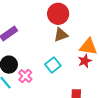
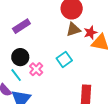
red star: (85, 61) -> (90, 33), moved

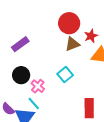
red star: (90, 33) -> (91, 36), moved
cyan line: (16, 75) -> (34, 103), moved

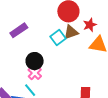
black circle: (21, 75) -> (35, 61), moved
cyan square: (65, 75) -> (58, 38), moved

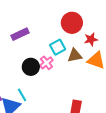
brown triangle: (71, 32) -> (75, 55), moved
pink cross: (35, 73) -> (46, 63), moved

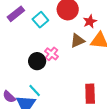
purple rectangle: (20, 34) -> (16, 14), moved
cyan square: (58, 47) -> (40, 20), moved

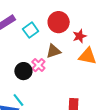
brown triangle: (77, 41) -> (54, 51), moved

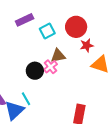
red star: (80, 36) -> (87, 45), moved
brown triangle: (54, 51) -> (58, 56), moved

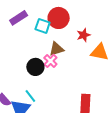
red circle: (76, 27) -> (59, 18), moved
cyan square: (47, 31) -> (43, 26), turned -35

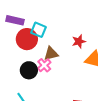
purple rectangle: (19, 18) -> (15, 20), turned 42
red circle: (59, 18) -> (27, 39), moved

